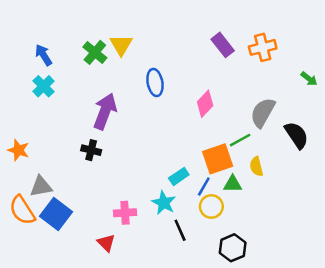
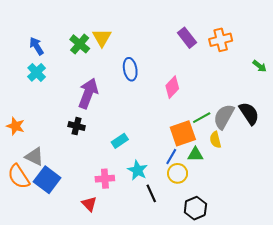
gray semicircle: (263, 113) -> (224, 117), moved
cyan rectangle: (179, 176) -> (120, 141), moved
gray triangle: (41, 186) -> (34, 157), turned 36

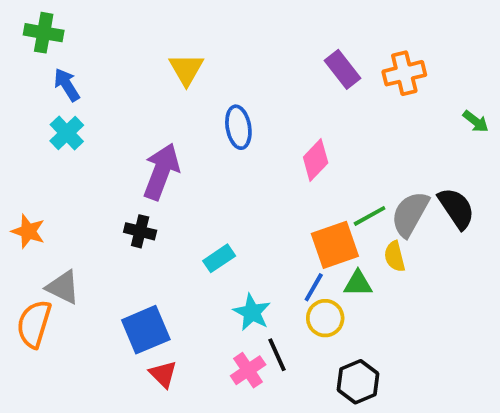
green cross: (80, 44) -> (44, 33), moved, turned -30
orange semicircle: (19, 177) -> (34, 324), turned 50
pink cross: (105, 179) -> (248, 370), moved, turned -30
blue square: (47, 180) -> (146, 330), moved, turned 30

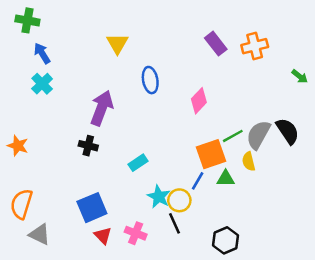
gray triangle: (63, 287) -> (40, 234), moved
yellow circle: (325, 318) -> (179, 200), moved
pink cross: (248, 370) -> (136, 233), moved, turned -35

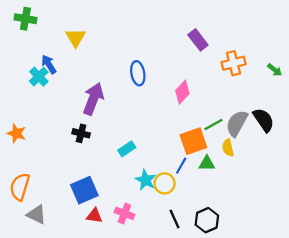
yellow triangle: (117, 44) -> (76, 38), moved
orange cross: (255, 46) -> (234, 63), moved
blue arrow: (42, 53) -> (49, 64), moved
black line: (175, 223) -> (175, 219), moved
red triangle: (103, 236) -> (94, 216), turned -36

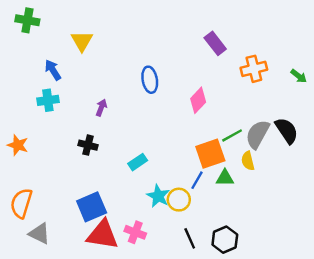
cyan cross: (39, 77) -> (48, 100), moved, turned 36
purple arrow: (93, 99) -> (101, 108), size x0.5
red triangle: (94, 216) -> (102, 235), size x1.8

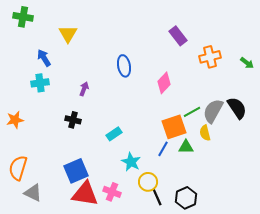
orange star: (18, 145) -> (15, 120), turned -30
yellow circle: (179, 200) -> (148, 182), moved

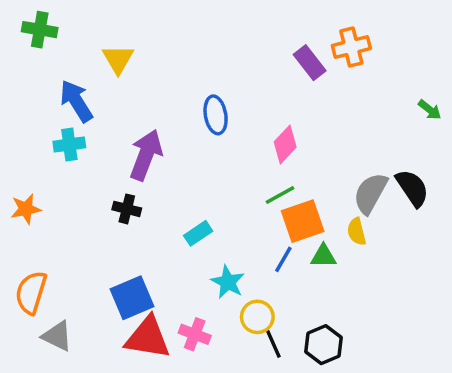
orange cross: (210, 57) -> (351, 47), moved
blue arrow: (44, 58) -> (76, 101), size x1.4
purple arrow: (84, 89) -> (146, 155), size x2.0
green line: (192, 112) -> (280, 195), moved

